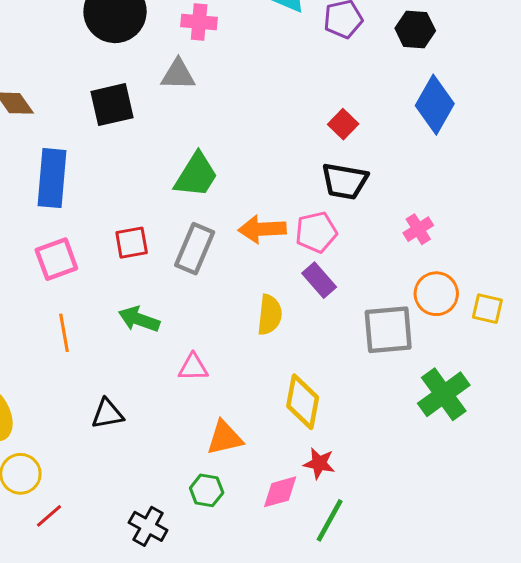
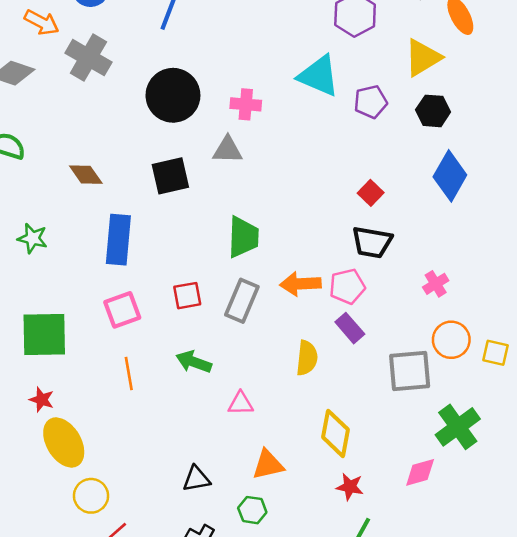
green trapezoid: (196, 175) -> (243, 237), turned -30
black triangle: (108, 414) -> (196, 479), moved
pink diamond: (280, 492) -> (420, 472), moved

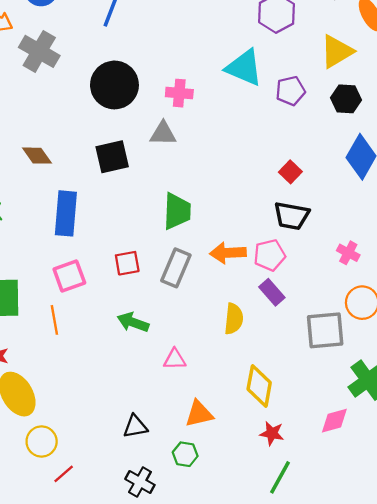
pink cross: (436, 284) -> (348, 253), turned -30
orange line: (129, 374) -> (54, 320), moved

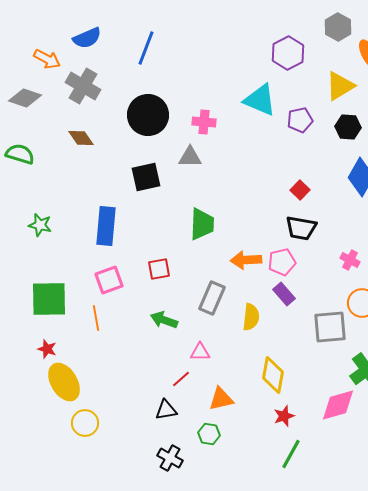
brown diamond: (37, 156) -> (81, 138), moved
gray rectangle: (176, 268) -> (212, 298), moved
pink diamond: (334, 421) -> (338, 405), size x1.4
red star: (272, 433) -> (284, 416), turned -30
red line: (64, 474) -> (181, 379), moved

